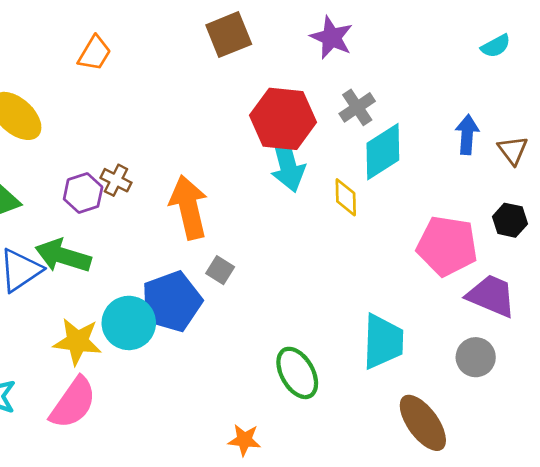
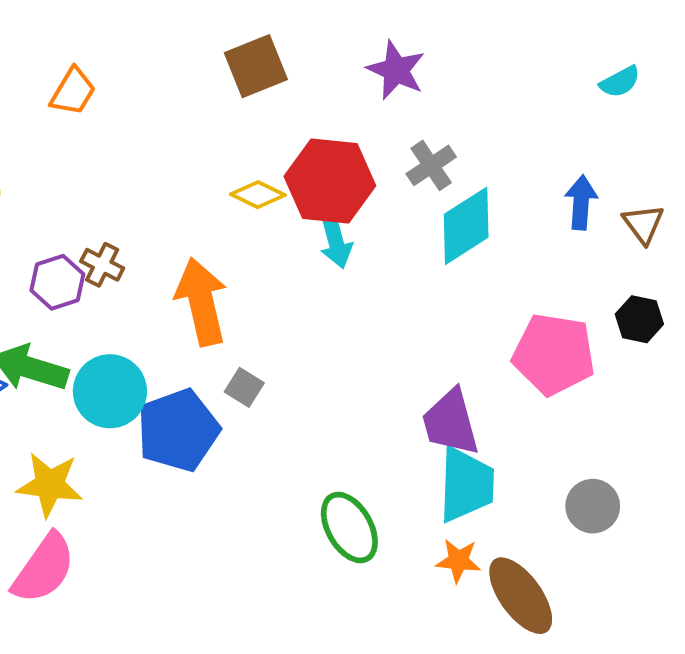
cyan arrow: (287, 163) -> (336, 241), size x0.7
yellow diamond: (346, 197) -> (258, 195), moved, turned -63
purple trapezoid: (491, 296) -> (451, 422), moved, turned -128
cyan circle: (129, 323) -> (110, 391), moved
orange star: (244, 440) -> (458, 561), moved

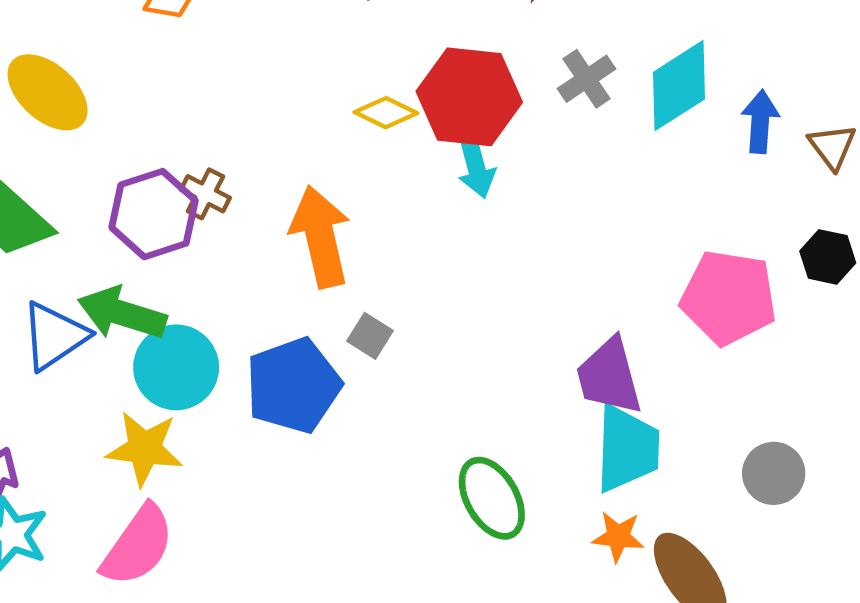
cyan diamond: (466, 226) -> (679, 86), moved
purple hexagon: (57, 282) -> (154, 214), size x1.4
cyan circle: (110, 391) -> (176, 367), moved

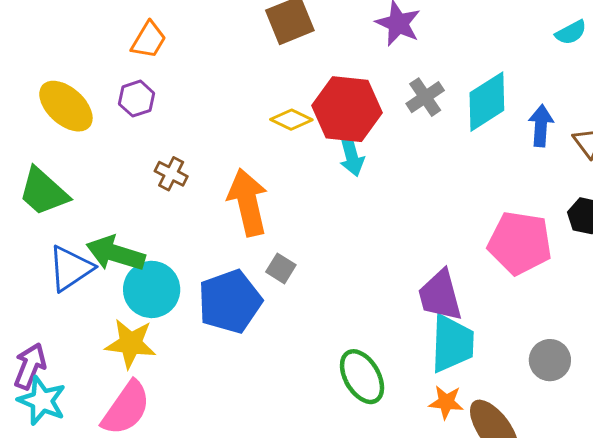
purple hexagon: (154, 214) -> (137, 99), moved, size x0.6

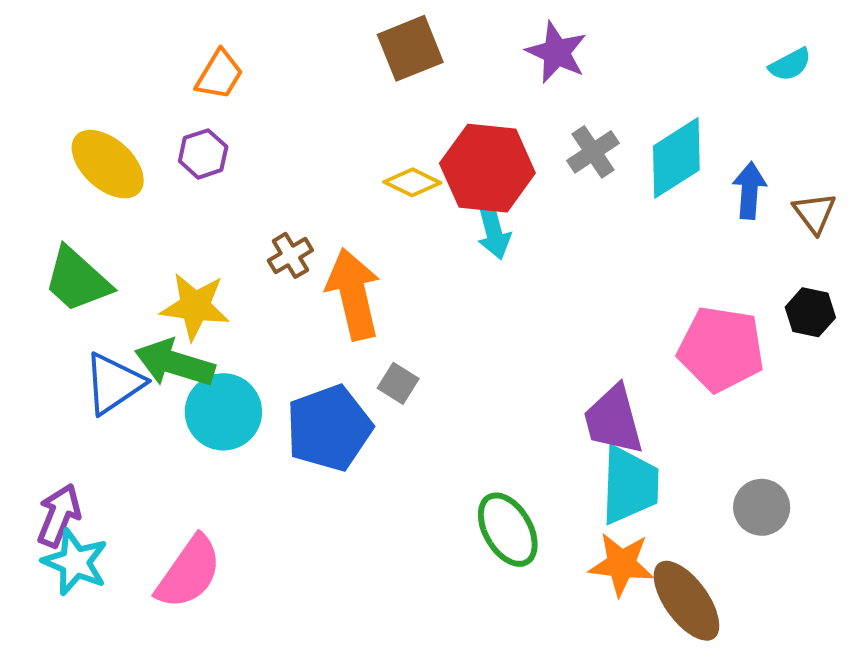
brown cross: (171, 174) -> (290, 255), moved, turned 32
yellow star: (131, 344) -> (195, 306), moved
orange star: (446, 402) -> (621, 564), size x1.4

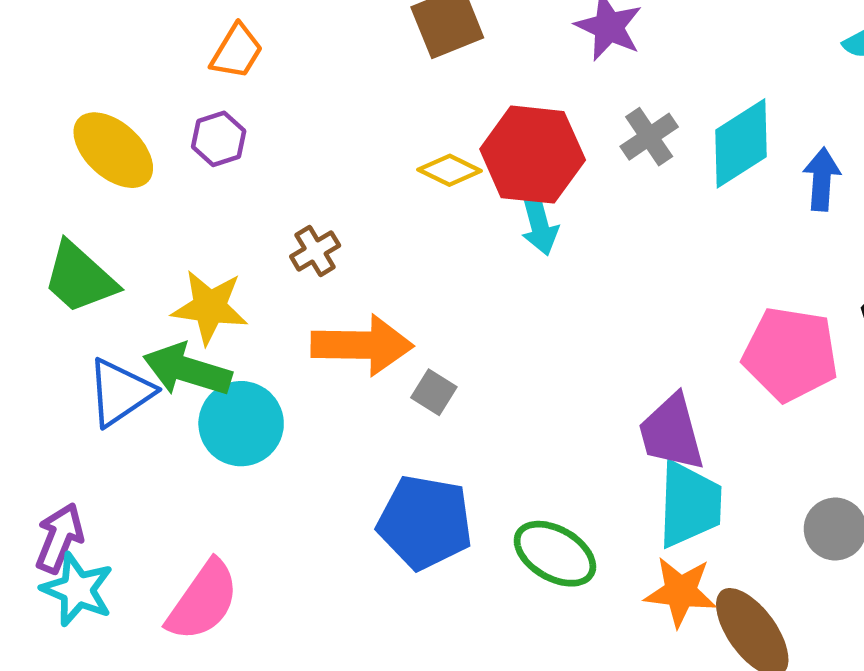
orange arrow: (353, 294) -> (362, 345), moved, turned 104
blue pentagon: (329, 428) -> (425, 522), moved, turned 30
green ellipse: (508, 530) -> (555, 554), turned -30

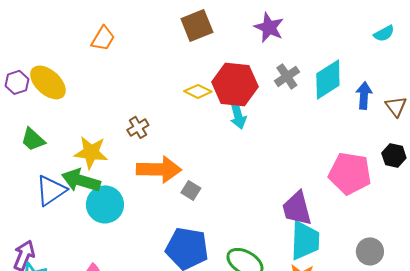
purple hexagon: (219, 139) -> (17, 82), moved
green trapezoid: (80, 278) -> (33, 139), size x0.7

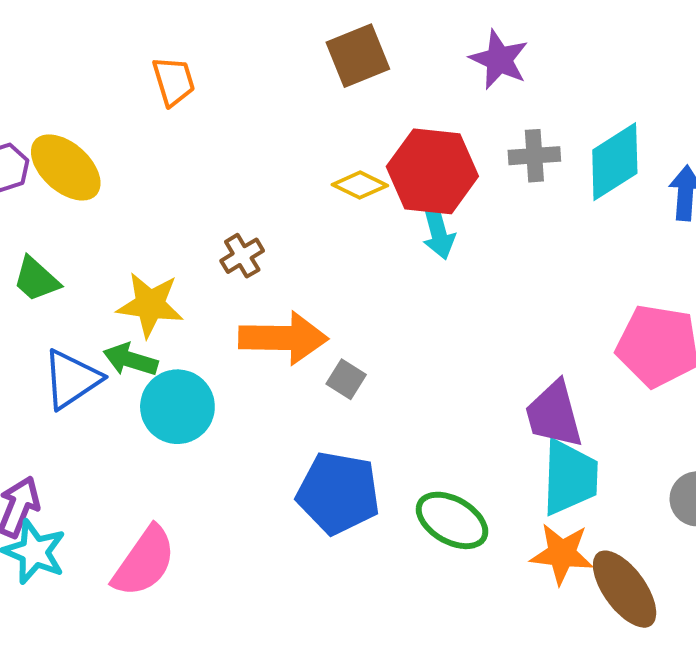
orange trapezoid: (103, 38) -> (174, 81), turned -48
gray cross: (287, 76) -> (534, 156), turned 30
green arrow: (81, 180) -> (130, 360), size x0.7

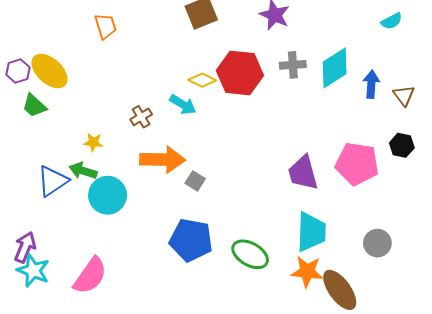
cyan arrow: (438, 232) -> (183, 105), moved, turned -44
green trapezoid: (36, 279) -> (34, 106), moved
yellow star: (150, 305) -> (93, 142), size x0.6
purple trapezoid: (554, 415) -> (303, 173), moved

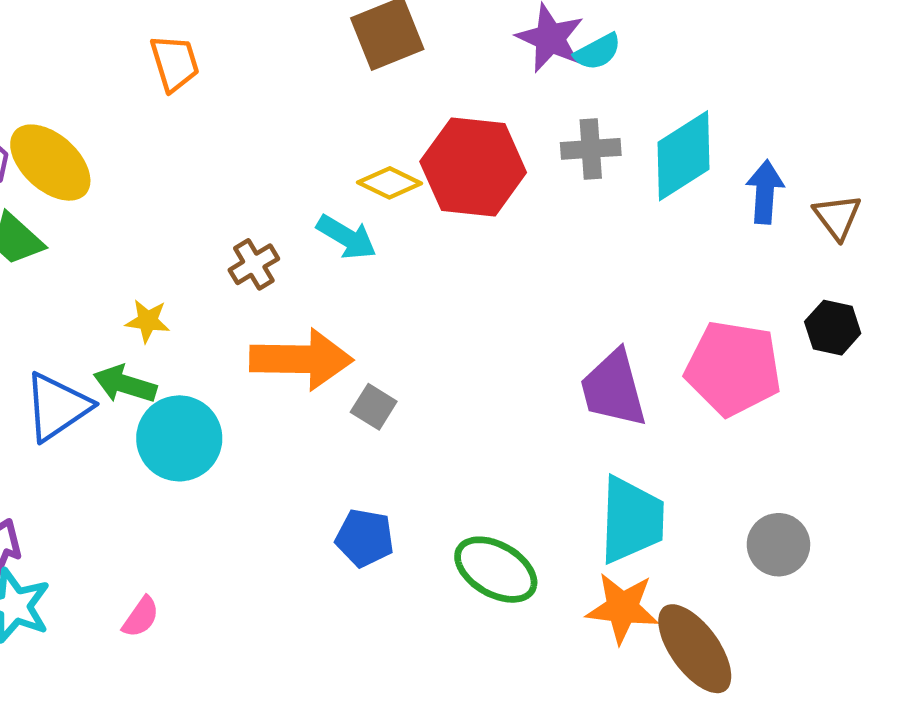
cyan semicircle: (392, 21) -> (598, 52), moved
blue pentagon: (191, 240) -> (365, 538), size x0.6
pink semicircle: (90, 276) -> (141, 617), size x0.5

